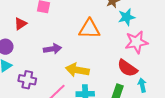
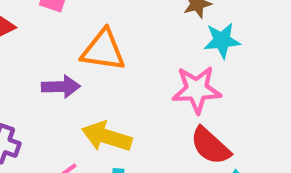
orange triangle: (89, 29) -> (103, 50), moved
pink star: (136, 42) -> (197, 90), moved

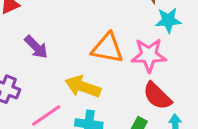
orange triangle: (103, 50) -> (107, 48), moved
purple arrow: (61, 87) -> (36, 47), moved, turned 45

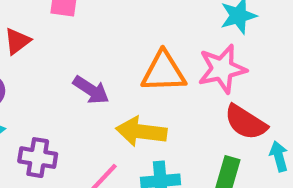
purple arrow: (36, 47) -> (91, 90), moved

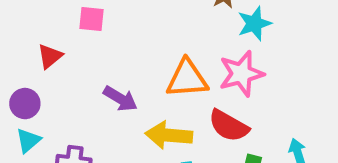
red semicircle: (246, 122) -> (229, 126), moved

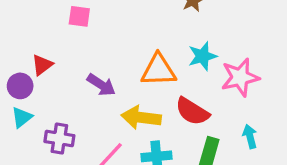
cyan star: (254, 24) -> (202, 56), moved
red triangle: (50, 56) -> (42, 65), moved
pink star: (241, 74) -> (240, 77), moved

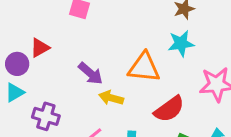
cyan star: (202, 56) -> (181, 43), moved
red semicircle: (192, 111) -> (169, 109), turned -76
yellow arrow: (141, 118) -> (111, 98), moved, size x0.7

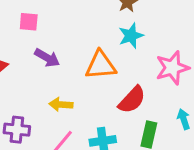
purple arrow: (91, 73) -> (47, 58), moved
yellow arrow: (111, 98) -> (61, 104), moved

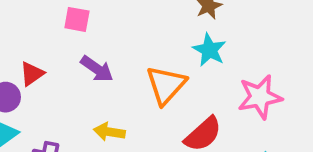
cyan star: (131, 36) -> (209, 50), turned -30
orange triangle: (101, 65) -> (166, 85), turned -48

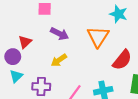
yellow arrow: (109, 132) -> (59, 60), moved, turned -35

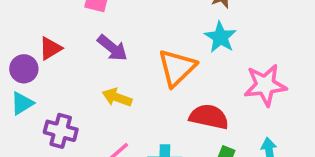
yellow arrow: (59, 60) -> (117, 97), moved, turned 42
red semicircle: (122, 60) -> (209, 117), turned -130

